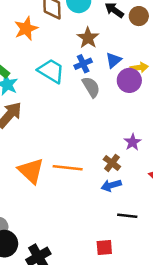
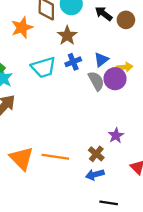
brown star: (88, 38) -> (67, 36), moved
cyan trapezoid: (51, 71) -> (44, 67), turned 130
gray semicircle: (91, 87) -> (96, 81), moved

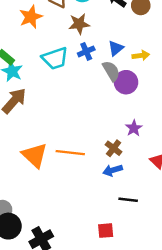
brown star: (67, 36) -> (79, 24), turned 30
purple circle: (115, 79) -> (126, 82), moved

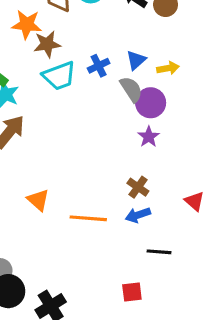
orange star: (31, 17) -> (27, 24), turned 30
brown star: (79, 24) -> (47, 44), moved
purple star: (134, 128) -> (149, 137), moved
orange line: (70, 153) -> (88, 218), moved
orange triangle: (35, 155) -> (38, 200), size x0.7

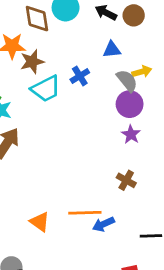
blue triangle: (136, 60) -> (112, 50), moved, turned 42
gray semicircle: (131, 89) -> (127, 81), moved
orange triangle: (38, 200) -> (40, 222), moved
blue arrow: (138, 215) -> (103, 224), moved

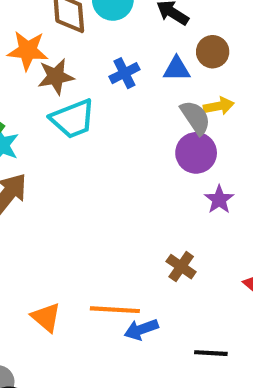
brown circle: (134, 15) -> (213, 52), moved
blue cross: (80, 76) -> (124, 73), moved
purple star: (131, 134) -> (219, 200), moved

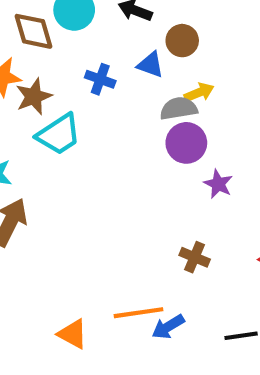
blue triangle: (177, 69) -> (150, 65), turned 32
blue cross: (124, 73) -> (100, 79), turned -32
gray semicircle: (195, 118) -> (179, 108), turned -54

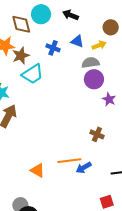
brown circle: (182, 41) -> (111, 27), moved
yellow arrow: (199, 92) -> (99, 45), moved

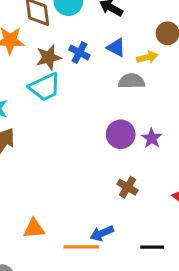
brown star: (21, 56) -> (49, 57), moved
purple circle: (94, 79) -> (121, 134), moved
orange line: (69, 161) -> (81, 247), moved
orange triangle: (38, 170) -> (34, 229), turned -42

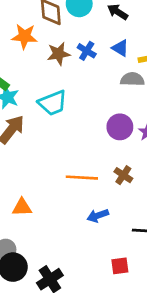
cyan trapezoid: (45, 87) -> (53, 103), moved
orange triangle: (34, 229) -> (22, 207), moved
orange line: (81, 247) -> (82, 178), moved

